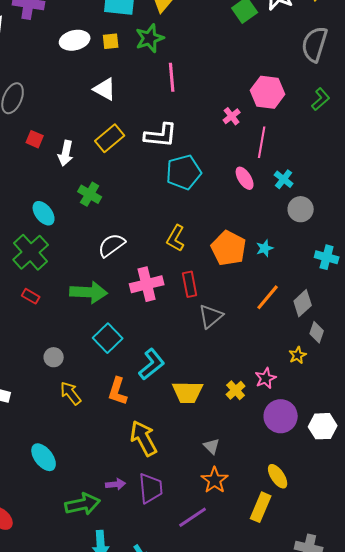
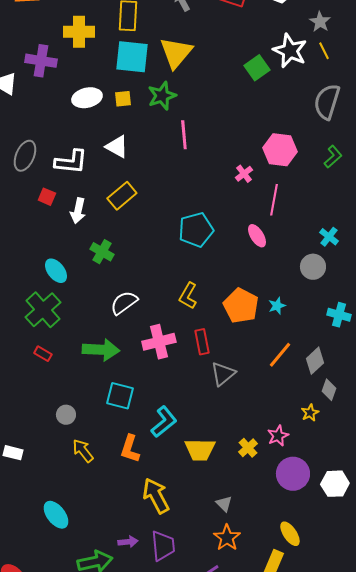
white L-shape: (161, 135) -> (71, 162), moved
cyan cross: (284, 179) -> (329, 237), moved
cyan square: (108, 338) -> (120, 396), turned -32

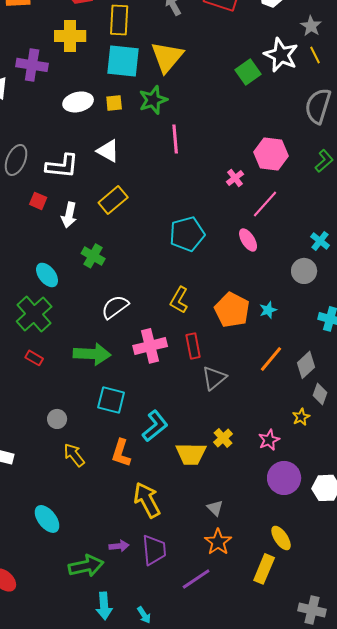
pink line: (274, 200) -> (265, 204), turned 32
yellow cross: (248, 448) -> (223, 438), moved

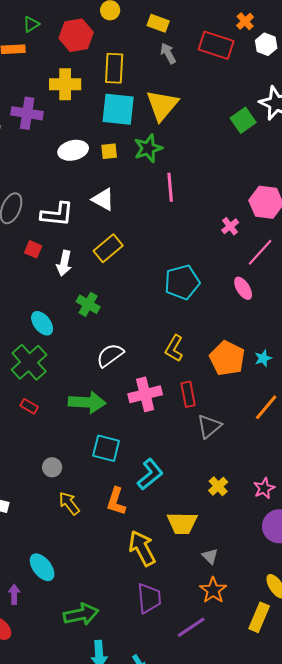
yellow trapezoid: (191, 454) -> (182, 523), moved
purple arrow: (119, 546) -> (14, 594), moved, turned -84

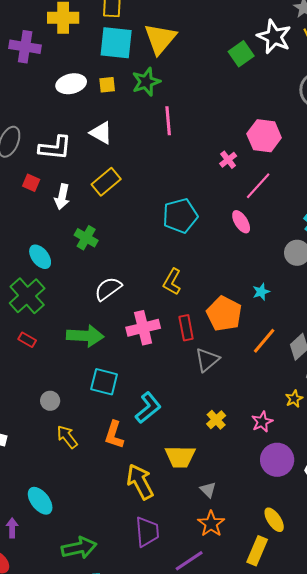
orange pentagon: (227, 358) -> (224, 314), moved

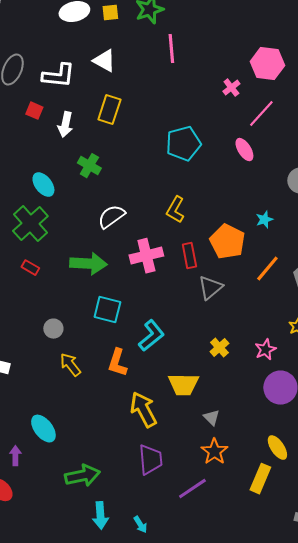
yellow rectangle: (106, 182) -> (109, 110), turned -32

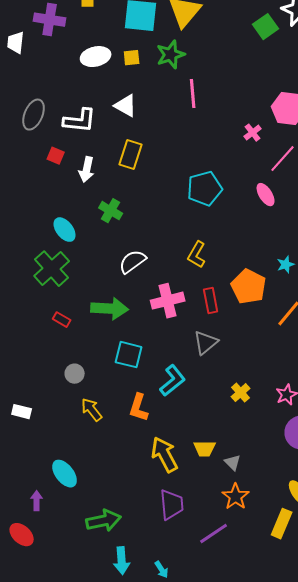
red rectangle: (30, 268) -> (62, 320), moved
gray triangle: (210, 288) -> (206, 343), moved
yellow trapezoid: (183, 385) -> (205, 449), moved, size x0.7

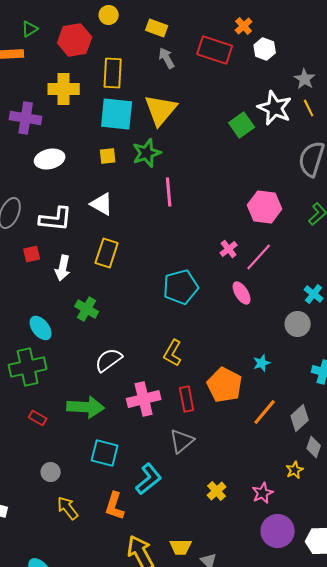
white ellipse: (96, 57) -> (50, 159), moved
pink cross: (253, 133) -> (229, 249), moved
red square: (56, 156) -> (32, 254), turned -36
green cross: (52, 269) -> (28, 367), turned 30

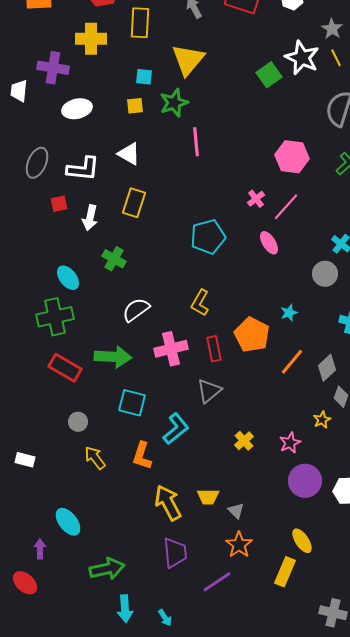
cyan square: (117, 114) -> (144, 77), moved, size x0.5
red rectangle: (38, 418) -> (65, 368), size x1.8

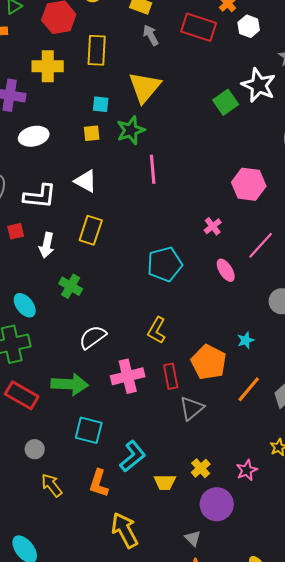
pink line: (286, 207) -> (261, 245), moved
gray triangle: (209, 391) -> (192, 408), moved
purple circle: (305, 481) -> (217, 504), moved
yellow trapezoid: (208, 497) -> (165, 482), moved

